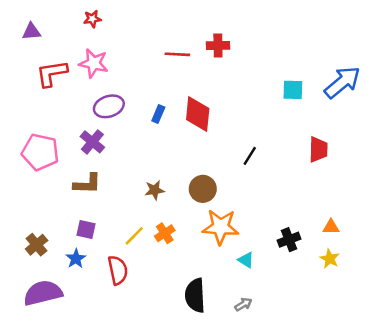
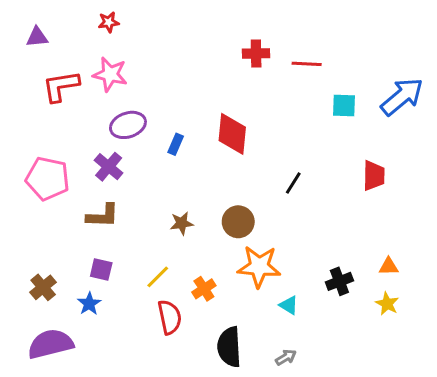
red line: (177, 54) -> (307, 64), moved
blue rectangle: (158, 114) -> (176, 144), moved
orange cross: (165, 233) -> (204, 289), moved
red semicircle: (118, 270) -> (170, 317), moved

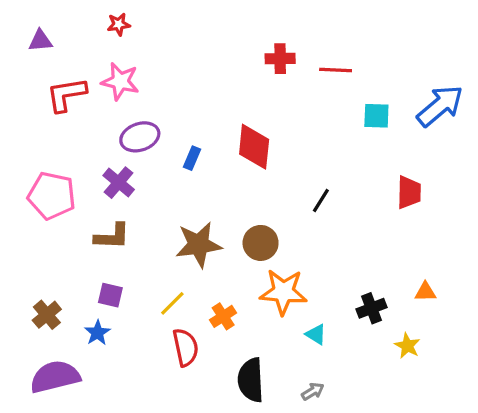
brown star: (182, 223) -> (199, 245), size x1.8
yellow star: (387, 304) -> (407, 346), moved

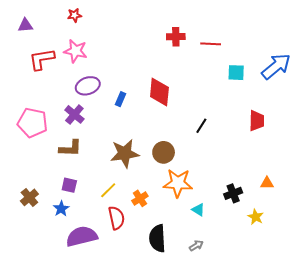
purple semicircle: (55, 377) -> (82, 236), moved

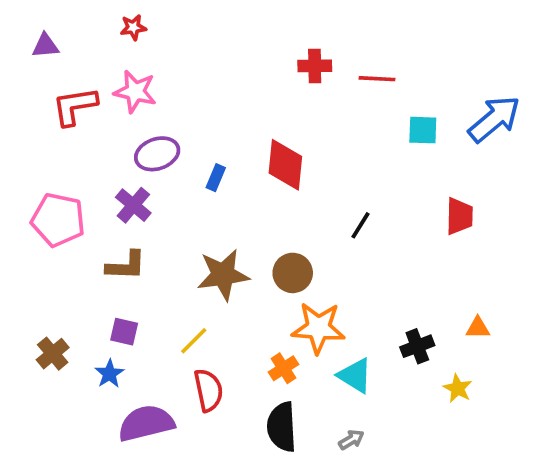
orange cross: (140, 198) -> (284, 368), moved
cyan triangle: (198, 210) -> (355, 376), size x1.5

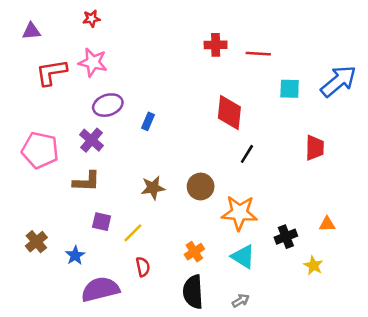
red diamond: (285, 165) -> (229, 113), moved
brown star: (223, 275) -> (153, 188), size x0.7
orange star: (318, 328) -> (239, 213), moved
purple square: (124, 332) -> (102, 222), moved
red semicircle: (208, 390) -> (143, 267), size x0.7

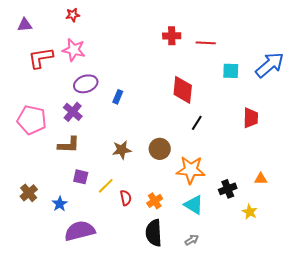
red semicircle: (143, 267) -> (126, 198), moved

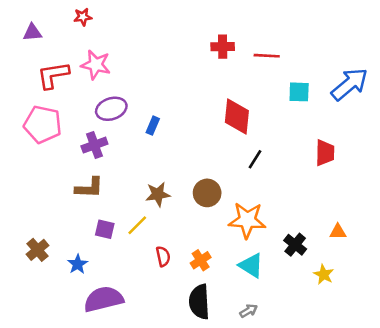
red star: (73, 15) -> (83, 17), moved
purple cross: (73, 112) -> (94, 145), turned 30
pink pentagon: (32, 120) -> (43, 124), moved
yellow line: (106, 186) -> (137, 225), moved
black cross: (228, 189) -> (295, 245), turned -30

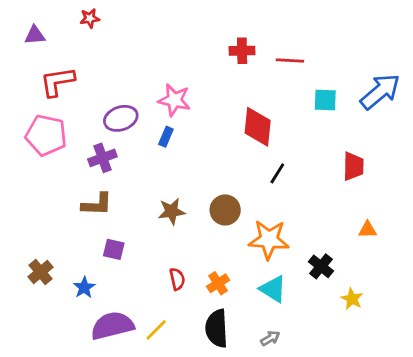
pink star: (96, 65) -> (174, 100), moved
yellow line: (137, 225) -> (156, 330), moved
orange triangle: (338, 232) -> (368, 230), moved

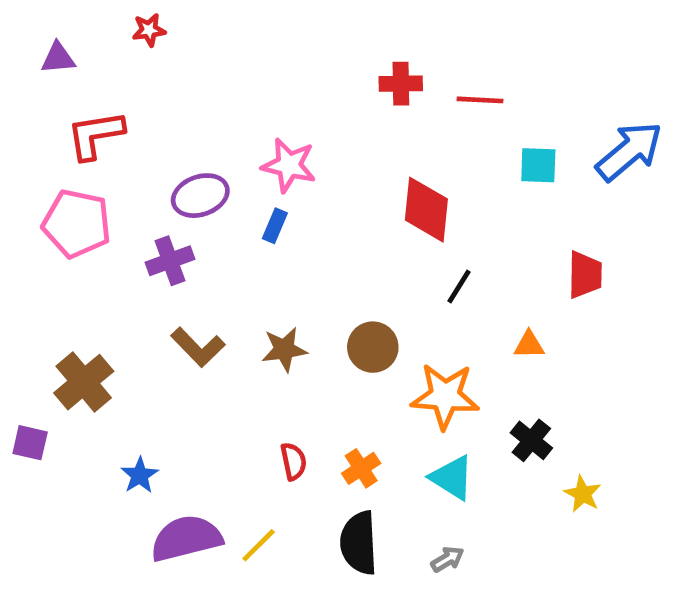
brown L-shape: (97, 204) -> (198, 347), moved, turned 44
orange triangle: (368, 230) -> (529, 345), moved
purple square: (114, 249) -> (30, 443), moved
brown cross: (40, 272) -> (84, 382), moved, size x1.4

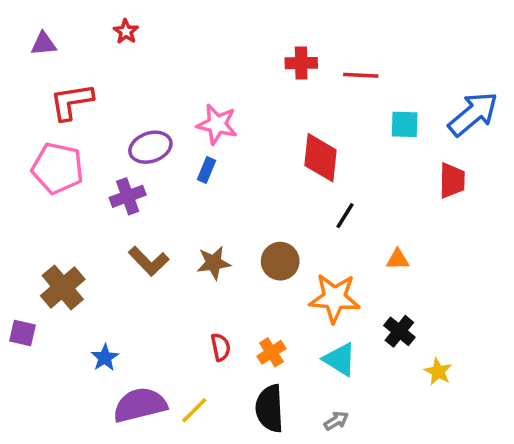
red star: (149, 30) -> (126, 31), moved, turned -30
red trapezoid: (585, 275) -> (452, 181), moved

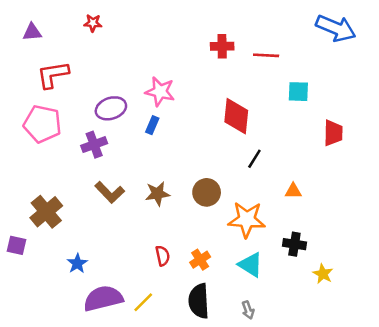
red star: (126, 31) -> (93, 23), turned -30
blue arrow: (473, 114) -> (336, 28), moved, turned 63
black cross: (399, 331) -> (294, 244), turned -30
gray arrow: (336, 421) -> (248, 310), turned 102

